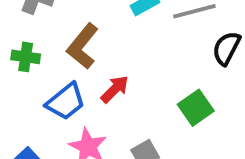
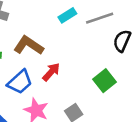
brown L-shape: (83, 46) -> (29, 45), turned 88

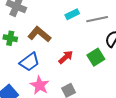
red arrow: (51, 72) -> (66, 57), moved
green square: (104, 81) -> (96, 57), moved

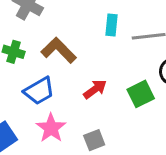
cyan rectangle: (72, 14) -> (112, 25), turned -64

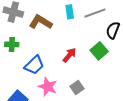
brown L-shape: (59, 50) -> (41, 22), moved

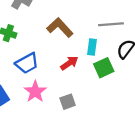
cyan rectangle: (70, 12) -> (92, 47), moved
brown L-shape: (41, 22) -> (60, 28), moved

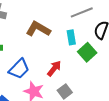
red arrow: (69, 63) -> (54, 68), moved

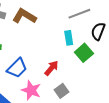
brown L-shape: (38, 29) -> (24, 16), moved

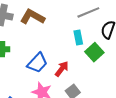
blue trapezoid: (17, 68) -> (37, 63), moved

